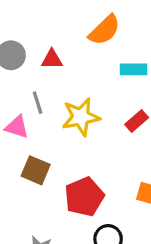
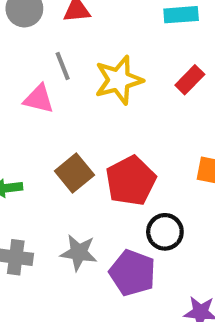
brown square: (36, 170) -> (74, 173), moved, turned 32

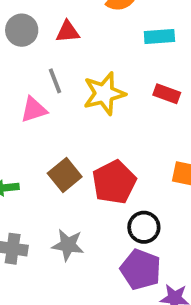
red rectangle: (190, 80) -> (167, 94), turned 65
pink triangle: (39, 99) -> (34, 110), turned -32
purple pentagon: (132, 273) -> (141, 269), moved

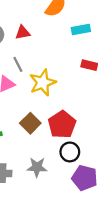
yellow star: (104, 94) -> (43, 83), moved
black circle: (144, 227) -> (70, 152), moved

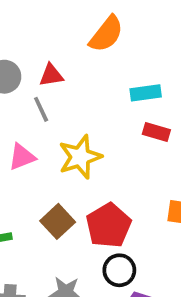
cyan rectangle: (81, 30) -> (146, 93), moved
gray line: (18, 64) -> (41, 109), moved

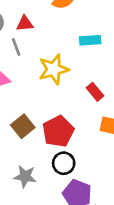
red rectangle: (156, 132) -> (95, 92), moved, turned 30
yellow star: (80, 157) -> (54, 69), moved

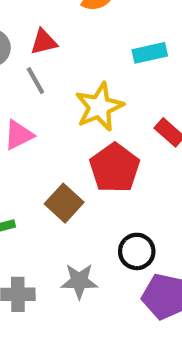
red pentagon: (58, 131) -> (115, 168), moved

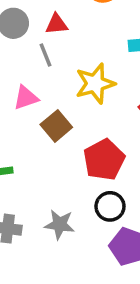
red pentagon: (115, 168) -> (104, 160), moved
brown square: (64, 203) -> (56, 126), moved

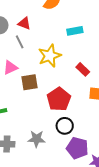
red triangle: (57, 24) -> (24, 23), turned 32
brown square: (56, 126) -> (29, 82), turned 36

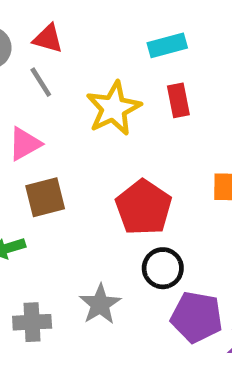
red rectangle: (83, 69) -> (178, 100), moved, turned 40
brown square: (29, 82) -> (45, 197), moved
gray star: (37, 139) -> (100, 304), turned -30

